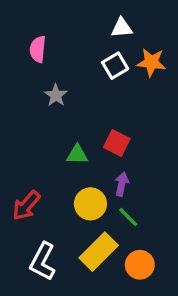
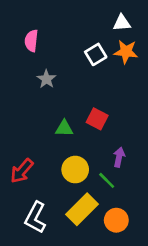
white triangle: (122, 28) -> (122, 23), moved
purple arrow: (122, 184) -> (119, 157), moved

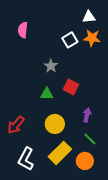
gray star: (46, 79) -> (51, 66), moved
green line: (107, 180) -> (90, 139), moved

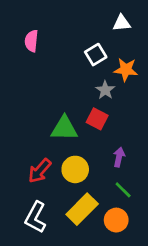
orange star: (92, 38) -> (126, 70), moved
gray star: (51, 66) -> (105, 90), moved
green triangle: (47, 94) -> (64, 128), size x1.5
red arrow: (16, 125) -> (40, 171), moved

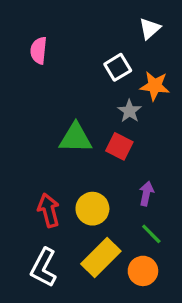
white triangle: (122, 23) -> (150, 29), turned -36
green triangle: (64, 128) -> (76, 138), moved
red arrow: (40, 171) -> (49, 210), turned 124

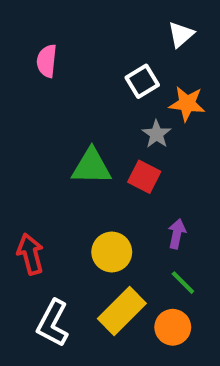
red arrow: (49, 210) -> (30, 254), moved

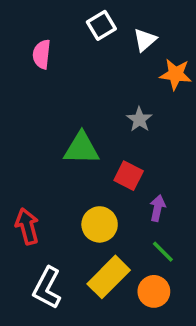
white triangle: (181, 34) -> (145, 40), moved
white square: (142, 81) -> (101, 25), moved
orange star: (187, 104) -> (176, 74), moved
red square: (144, 177) -> (129, 176), moved

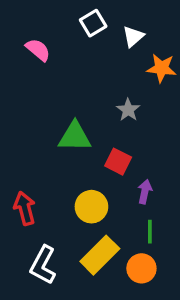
pink semicircle: (42, 54) -> (38, 50), turned 124
green line: (163, 252) -> (150, 232), turned 45

